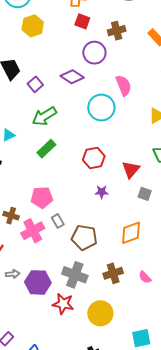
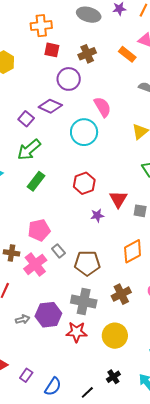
purple square: (35, 84) -> (26, 119), moved
red triangle: (131, 170) -> (118, 199), moved
gray arrow: (13, 274) -> (23, 319), moved

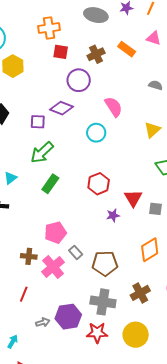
orange rectangle: (127, 54) -> (127, 49), moved
purple square: (26, 119) -> (38, 122), turned -35
cyan circle: (84, 132) -> (96, 133), size x0.7

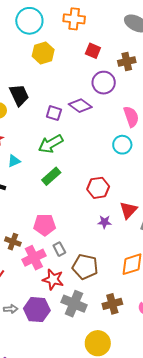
orange cross: (49, 28) -> (74, 19), moved
cyan circle: (96, 133) -> (122, 145), moved
red star: (97, 333) -> (53, 279), moved

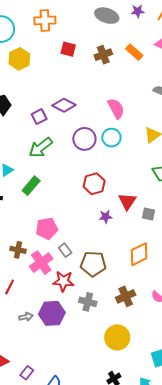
purple circle: (104, 83) -> (84, 139), moved
purple square: (54, 113) -> (39, 117), turned -35
green rectangle: (51, 176) -> (31, 186), moved
gray cross: (74, 304) -> (88, 302), size x0.7

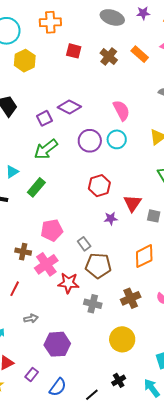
brown cross: (103, 55) -> (109, 57), turned -30
gray rectangle: (65, 250) -> (84, 244), moved
purple hexagon: (52, 313) -> (57, 344), moved

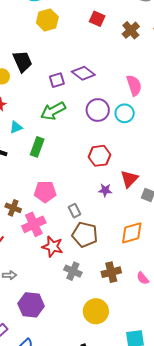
green rectangle: (36, 187) -> (37, 147), turned -30

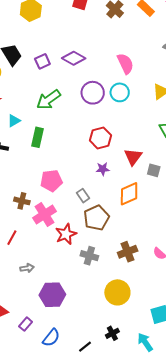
purple square: (57, 80) -> (42, 61), moved
purple star: (105, 190) -> (103, 169), moved
orange diamond: (132, 233) -> (129, 194), moved
brown pentagon: (85, 235) -> (96, 218), turned -30
red star: (53, 247) -> (66, 234), turned -30

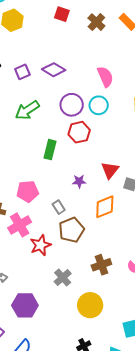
green rectangle: (37, 137) -> (50, 150), moved
red hexagon: (100, 138) -> (79, 132), moved
gray cross: (89, 256) -> (63, 278), moved, turned 30

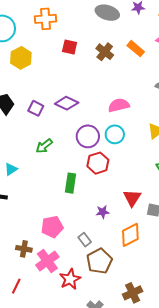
purple square: (22, 72) -> (36, 108), turned -35
pink semicircle: (105, 77) -> (119, 105), turned -75
green arrow: (27, 110) -> (44, 146), size x0.7

